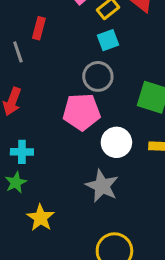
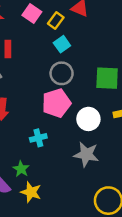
cyan cross: (22, 152) -> (38, 138), moved
yellow star: (40, 218) -> (31, 192), moved

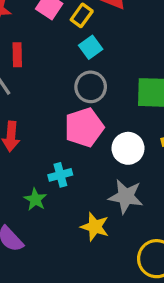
green star: (21, 169) -> (35, 199), moved
yellow star: (31, 192) -> (95, 227), moved

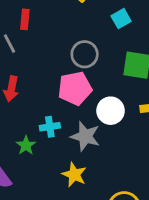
cyan square: (91, 47) -> (121, 19), moved
gray star: (126, 196) -> (85, 136), moved

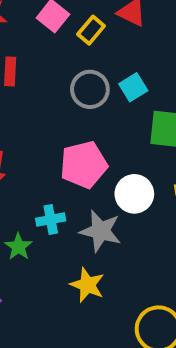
cyan square: (121, 19) -> (133, 87), moved
gray circle: (85, 54) -> (90, 89), moved

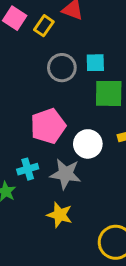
cyan square: (133, 87) -> (95, 63), moved, turned 36
gray circle: (90, 89) -> (62, 68), moved

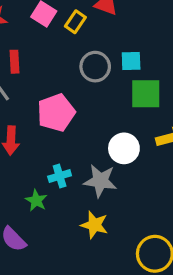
pink pentagon: (48, 126) -> (56, 113), moved

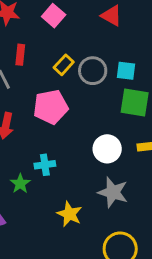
yellow rectangle: (75, 22) -> (64, 65), moved
gray star: (100, 181) -> (113, 192), moved

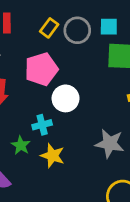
white circle: (107, 149) -> (66, 98), moved
yellow star: (69, 214) -> (53, 156), moved

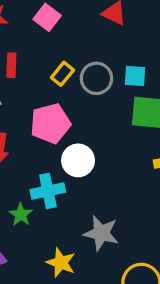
cyan cross: (42, 125) -> (48, 191), size x1.4
gray star: (110, 144) -> (101, 233), moved
yellow star: (53, 156) -> (61, 263), moved

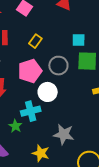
gray circle: (96, 78) -> (58, 66), moved

